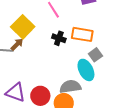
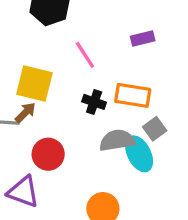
yellow square: (23, 27) -> (34, 84), turned -30
gray semicircle: (70, 87) -> (117, 140), moved
red circle: (40, 96) -> (48, 154), moved

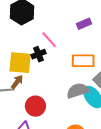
black cross: (94, 102) -> (38, 54), moved, turned -32

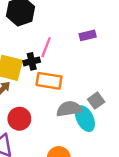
pink line: (49, 40) -> (46, 47), turned 54
orange rectangle: (83, 61) -> (49, 81), moved

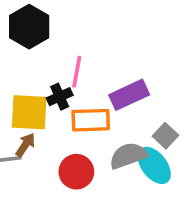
purple rectangle: (88, 35) -> (129, 95), moved, size x1.5
red circle: (19, 119) -> (76, 172), moved

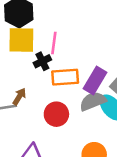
purple rectangle: (129, 95) -> (95, 80), moved, turned -32
yellow square: (29, 112) -> (21, 40), moved

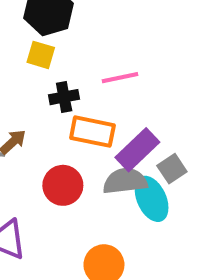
yellow square: (21, 40) -> (41, 55), size x0.6
pink line: (54, 43) -> (120, 78), moved, turned 55

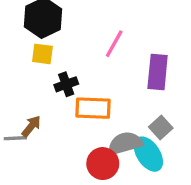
pink line: (120, 78) -> (114, 44), moved, turned -40
purple rectangle: (137, 150) -> (158, 72), moved, turned -32
red circle: (63, 185) -> (103, 164), moved

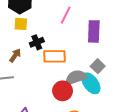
brown arrow: (31, 126) -> (15, 55), moved

